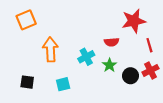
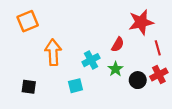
red semicircle: (112, 42) -> (118, 44), turned -56
cyan square: (63, 84) -> (75, 86), moved

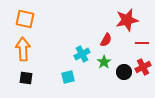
orange square: (28, 21) -> (25, 19), turned 36
red line: (158, 48) -> (142, 43), turned -72
orange arrow: (53, 52) -> (23, 49), moved

